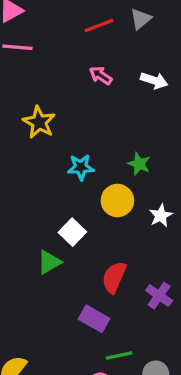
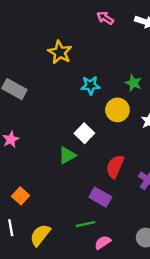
green line: (119, 356) -> (86, 224), moved

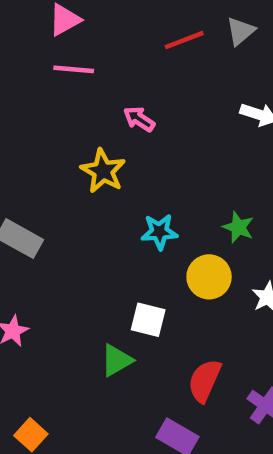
pink arrow: (105, 18) -> (139, 119), moved
white square: (84, 133) -> (148, 320), turned -30

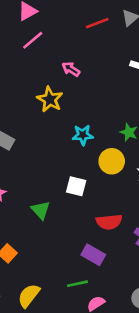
pink line: (74, 69) -> (33, 40), turned -45
green triangle: (117, 360) -> (41, 210), moved, turned -42
red semicircle: (205, 381) -> (109, 222), turned -120

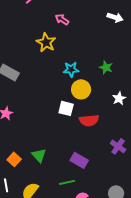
yellow circle: (112, 161) -> (81, 89), moved
green triangle: (41, 210) -> (39, 155), moved
red semicircle: (109, 222) -> (89, 120), moved

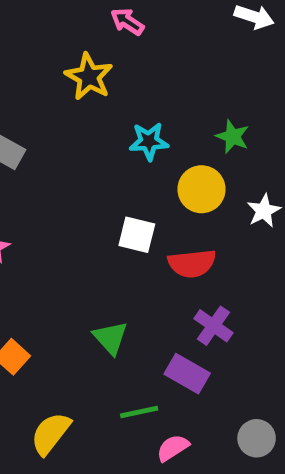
yellow circle: (81, 89) -> (201, 189), moved
purple cross: (118, 146) -> (213, 326), moved
green triangle: (39, 155) -> (110, 338), moved
purple rectangle: (79, 160) -> (187, 374), moved

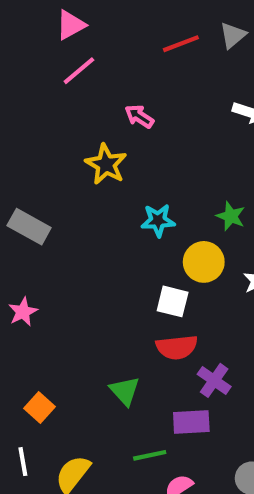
white square: (137, 235) -> (173, 301), moved
red semicircle: (192, 263) -> (177, 347), moved
purple rectangle: (187, 374) -> (191, 422), turned -33

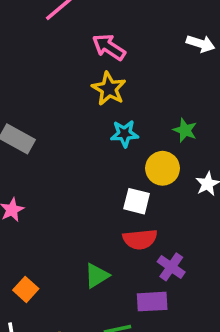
pink arrow: (139, 116) -> (109, 47), size x1.4
yellow star: (106, 164) -> (109, 89), moved
green triangle: (125, 391) -> (97, 276), turned 40

